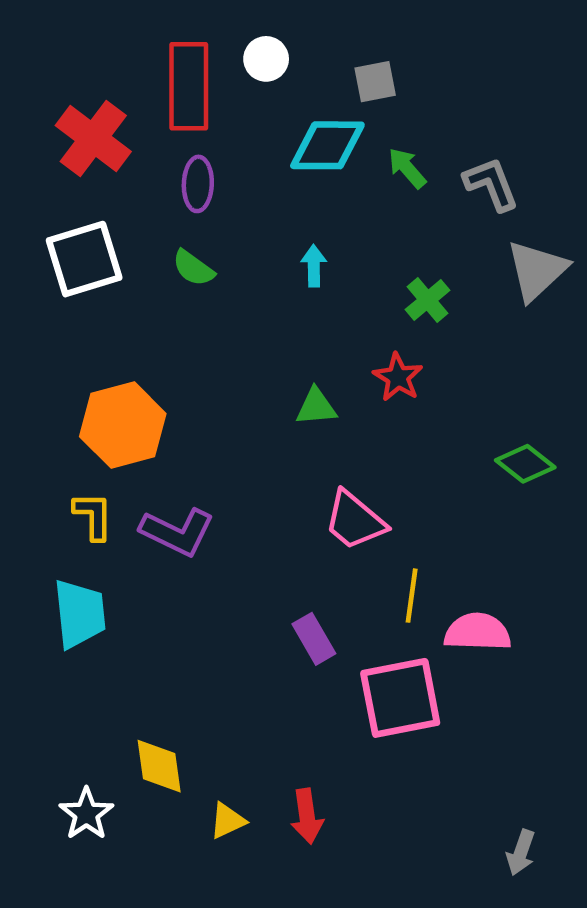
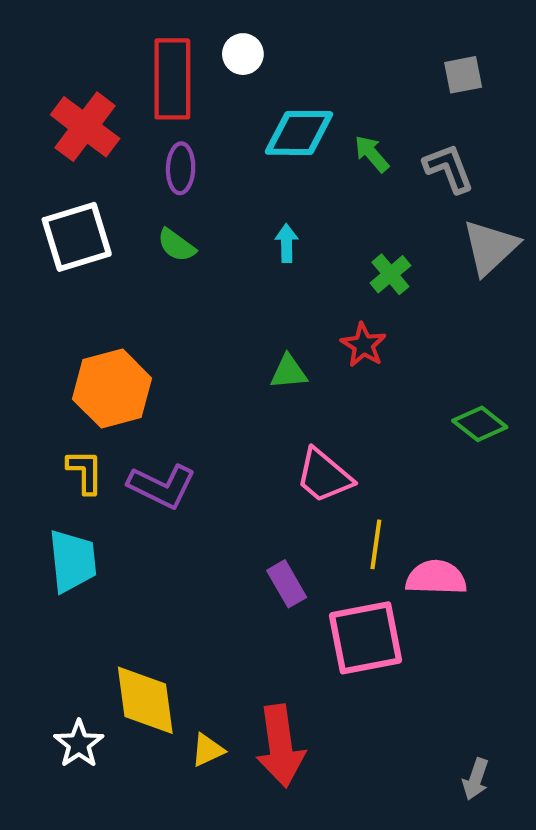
gray square: (375, 82) -> (463, 75), moved
yellow diamond: (159, 766) -> (145, 700), size x1.4
red arrow: (307, 816) -> (280, 746), size x1.6

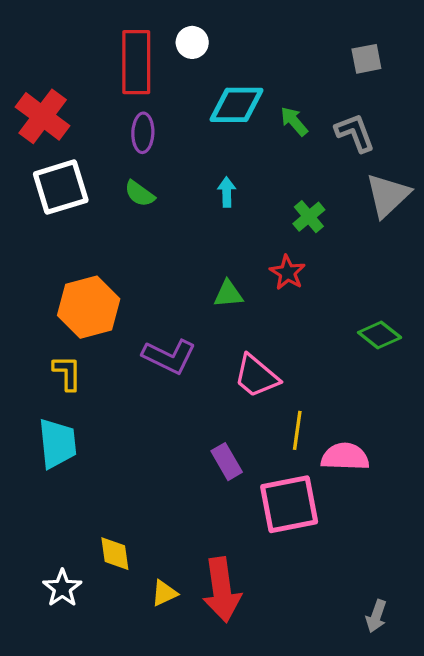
red cross: (85, 127) -> (43, 116), moved
purple L-shape: (162, 486) -> (169, 356), moved
yellow diamond: (145, 700) -> (115, 554), size x0.6

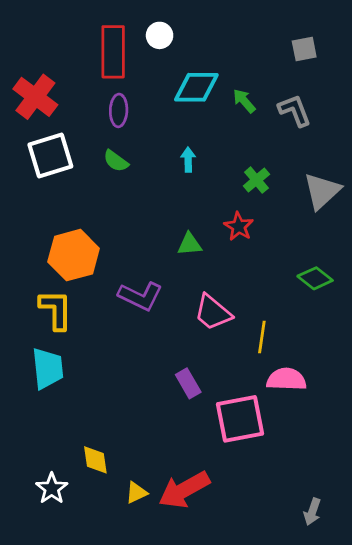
gray triangle: (388, 195) -> (322, 191), moved
yellow L-shape: (67, 373) -> (56, 310), size x1.4
yellow line: (297, 430) -> (262, 337), moved
red arrow: (222, 590) -> (184, 490), turned 69

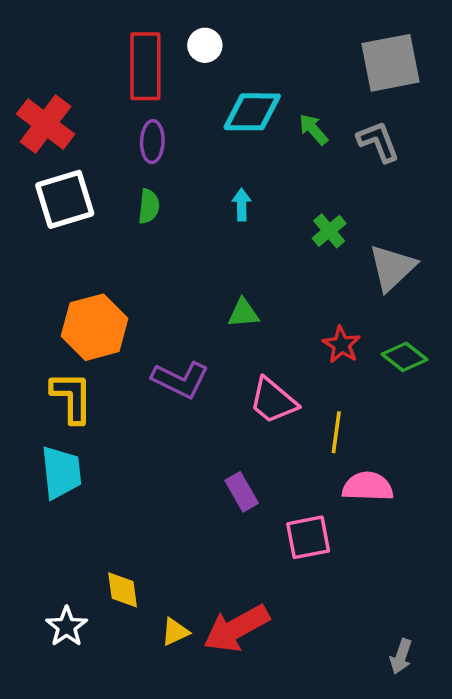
gray square: (304, 49) -> (390, 63), size x1.8
green semicircle: (116, 161) -> (149, 206), turned -120
gray triangle: (322, 191) -> (392, 268), moved
red star: (239, 226) -> (341, 345), moved
pink square: (240, 419) -> (308, 537), size x0.7

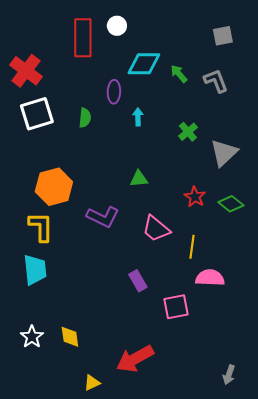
gray square: (390, 63) -> (223, 36), size x0.6
purple ellipse: (152, 142) -> (114, 92), moved
white star: (67, 627) -> (32, 337), moved
yellow triangle: (175, 632) -> (92, 383), moved

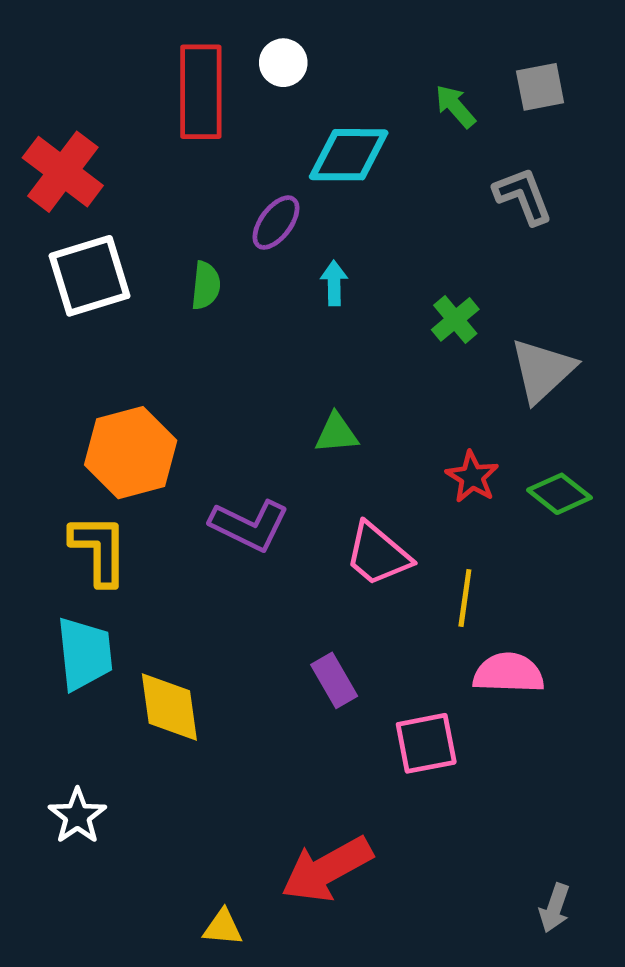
green arrow: (179, 74) -> (455, 106), moved
purple ellipse: (114, 92) -> (276, 223), turned 35
yellow diamond: (70, 337) -> (169, 707), moved, size x1.4
yellow triangle: (92, 383) -> (223, 927), turned 30

